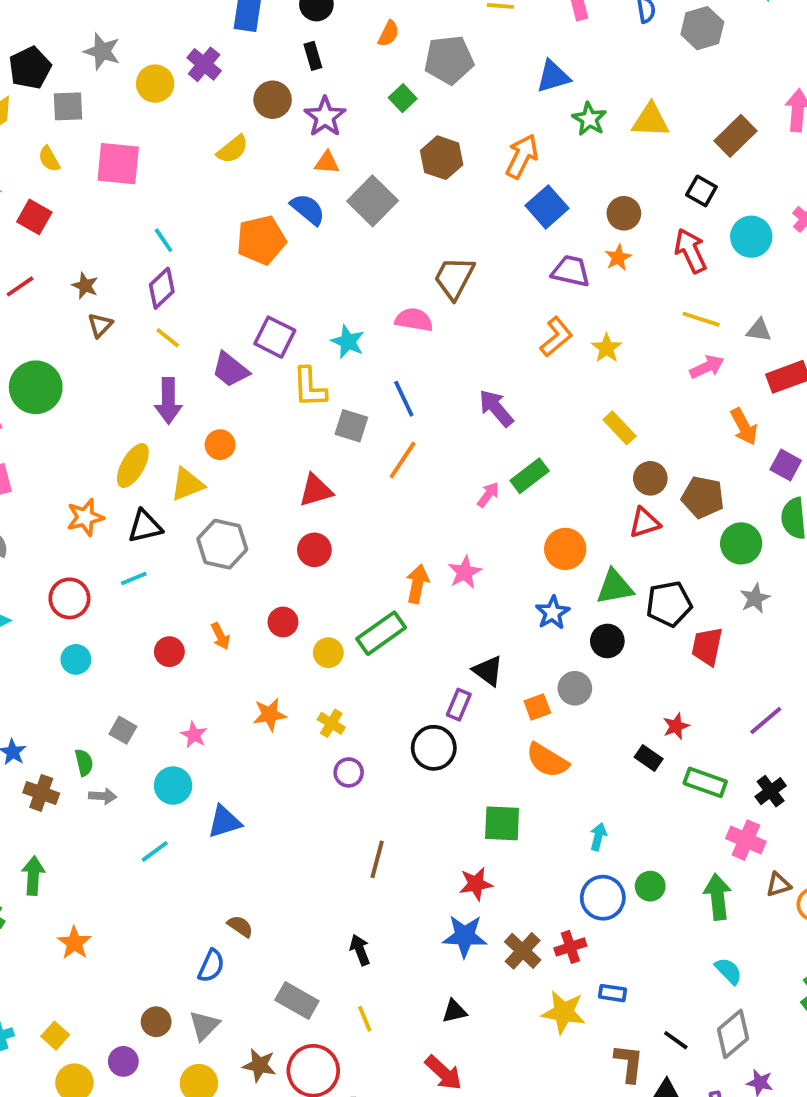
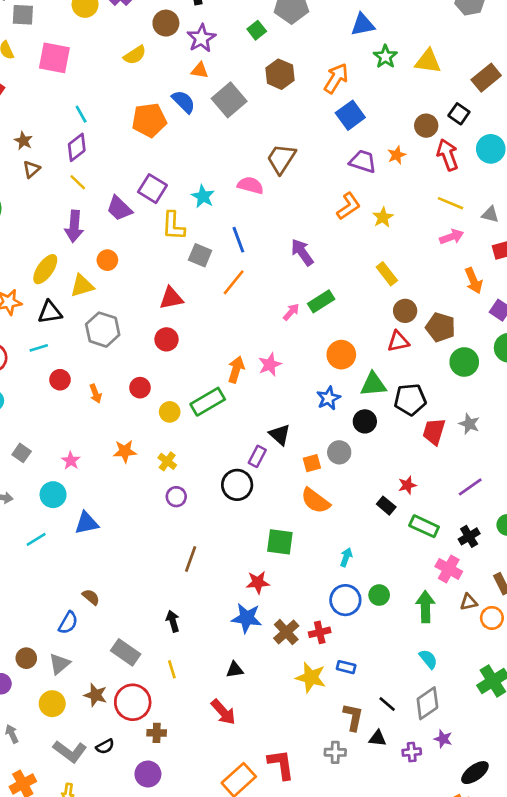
brown circle: (624, 213) -> (426, 126), moved
gray star: (755, 598) -> (469, 424), moved, turned -30
red circle: (169, 652) -> (60, 380), moved

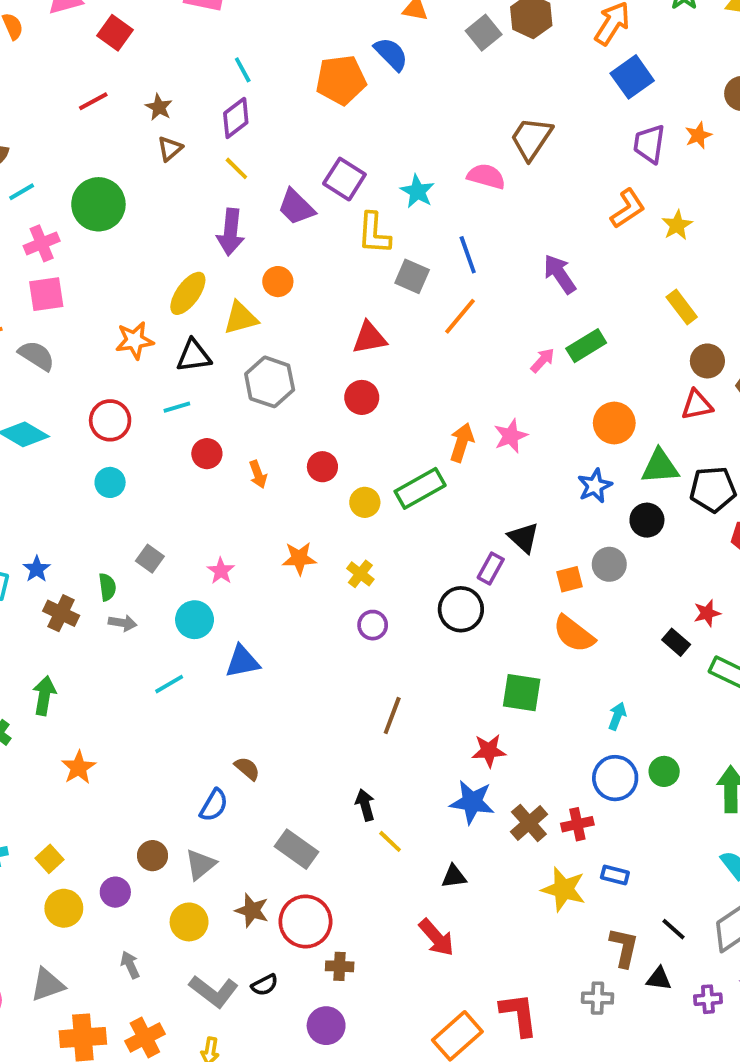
gray square: (229, 100) -> (484, 33), moved, size x0.7
purple trapezoid: (363, 161) -> (649, 144), turned -100
yellow line: (172, 669) -> (390, 841), moved, turned -30

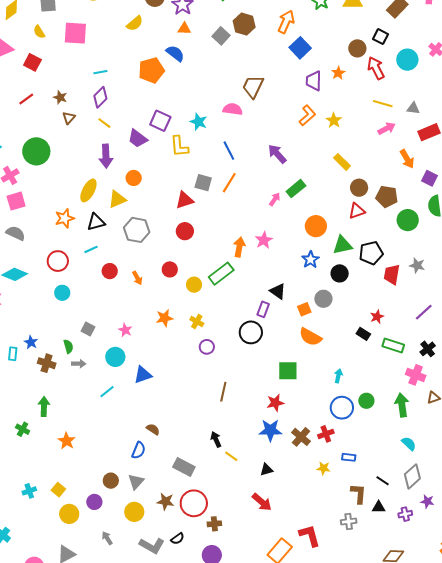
cyan line: (243, 70) -> (100, 72), turned -64
gray square: (412, 276) -> (203, 183), moved
yellow star: (564, 889) -> (323, 468), size x0.6

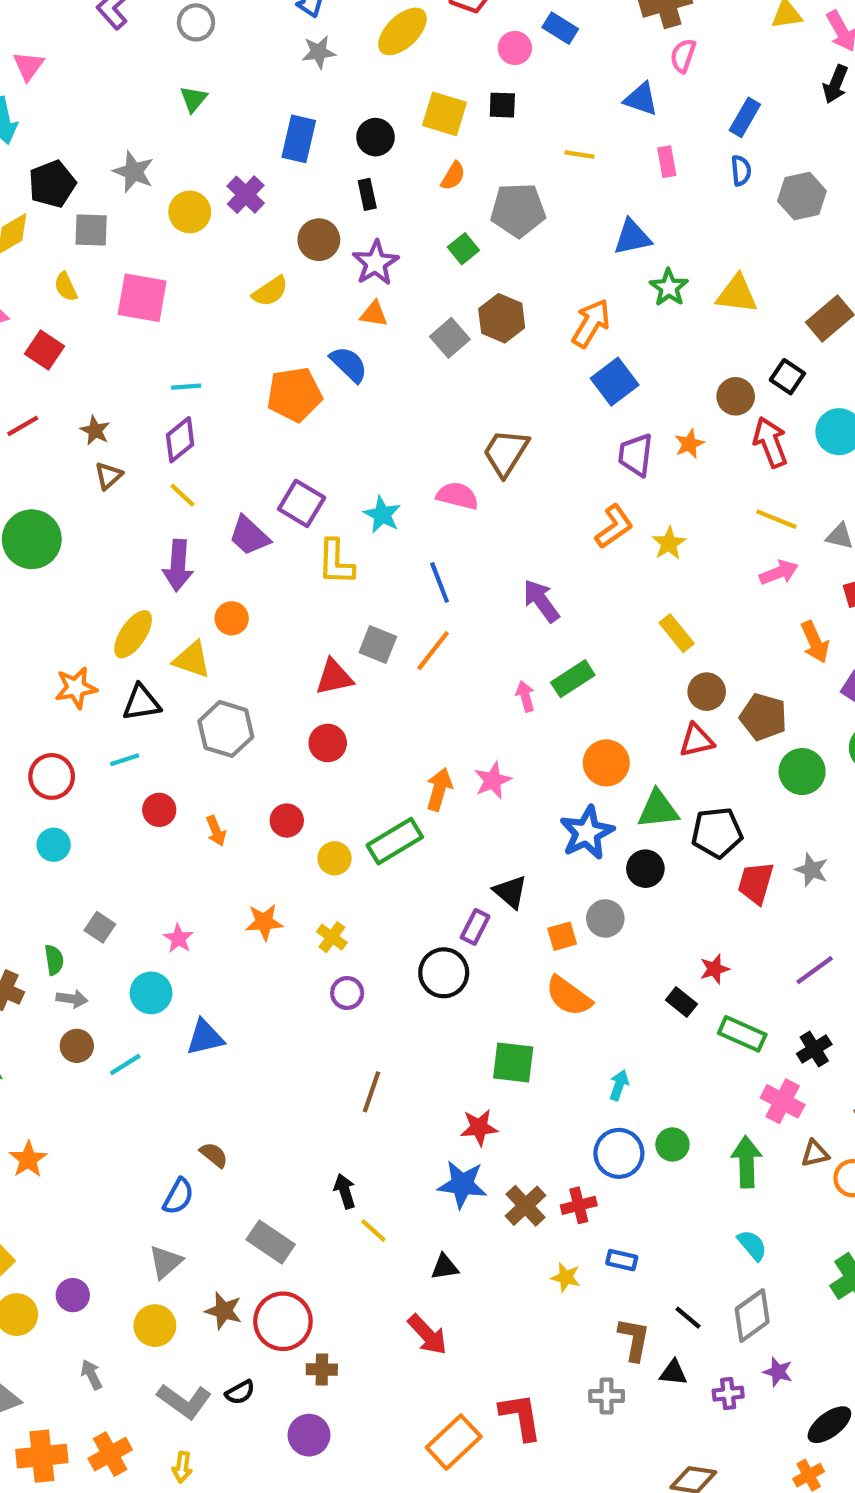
yellow triangle: (117, 199) -> (192, 660), turned 36
pink arrow: (275, 199) -> (525, 696), turned -56
blue star: (310, 260) -> (587, 833), size x1.4
brown circle: (111, 481) -> (77, 1046), moved

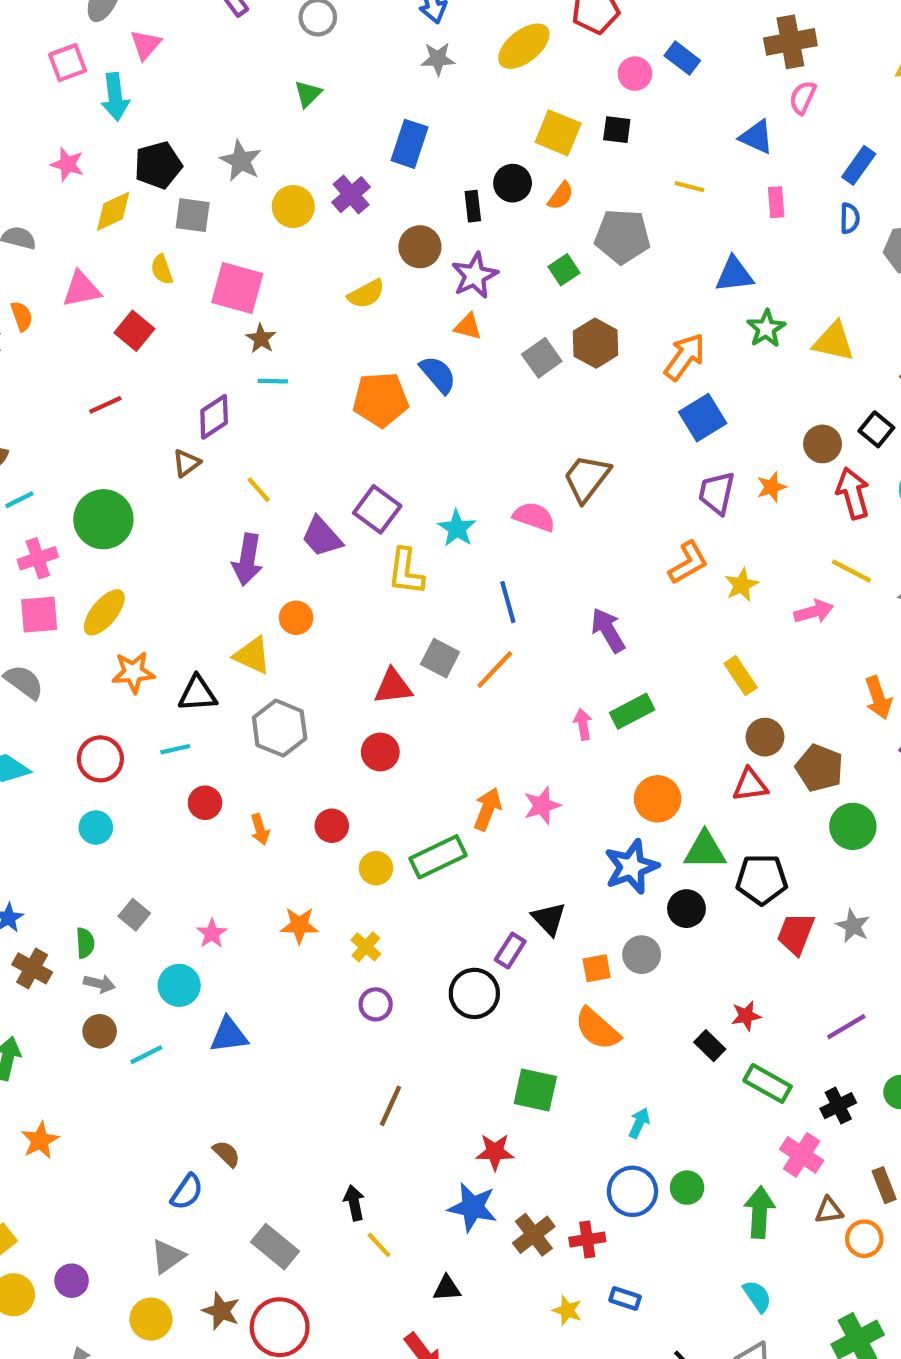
black circle: (376, 137) -> (513, 183), moved
brown star: (95, 430) -> (261, 339), moved
purple diamond: (180, 440) -> (214, 417), moved
pink arrow: (779, 573) -> (814, 611), moved
yellow ellipse: (133, 634) -> (104, 612), moved

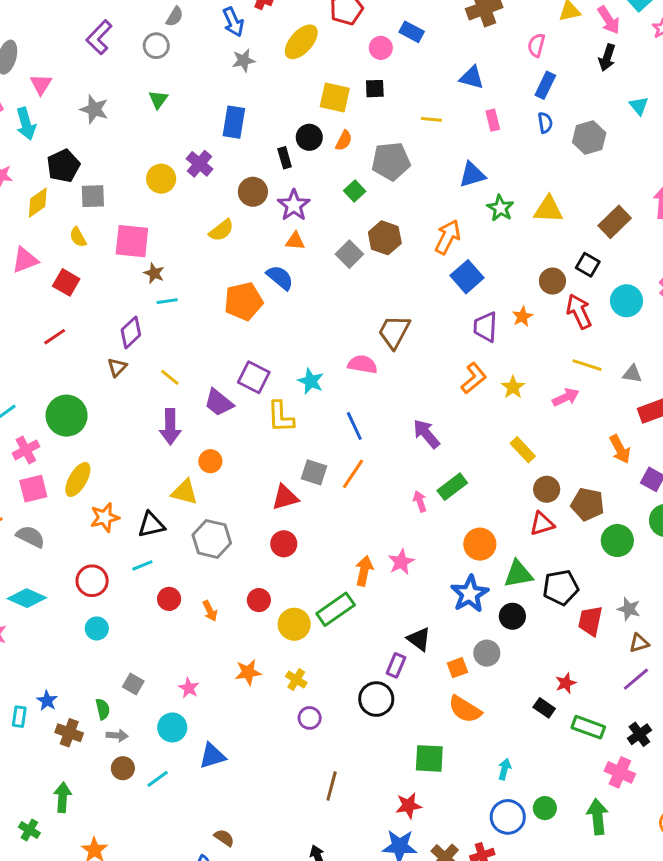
pink semicircle: (803, 98) -> (536, 45), moved
gray star: (241, 161) -> (94, 109), moved
yellow circle: (376, 868) -> (294, 624), size x1.4
brown triangle: (829, 1210) -> (639, 643), moved

